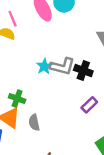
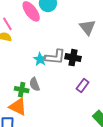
gray semicircle: (34, 122) -> (35, 84), moved

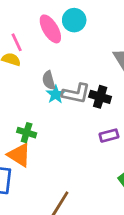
gray semicircle: (35, 84) -> (49, 80), moved
purple rectangle: (83, 85) -> (109, 136), turned 32

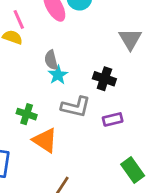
gray L-shape: (76, 93) -> (76, 107), moved
orange triangle: (19, 155) -> (45, 140), moved

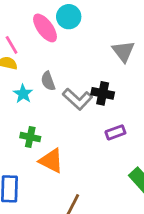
cyan star: (58, 75) -> (23, 94), moved
gray L-shape: (76, 107) -> (78, 99), moved, turned 36

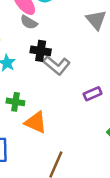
gray semicircle: (48, 81) -> (29, 22), moved, turned -36
black cross: (103, 93) -> (41, 51), moved

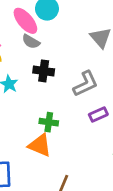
gray L-shape: (57, 65) -> (86, 84), moved, turned -64
green cross: (15, 102) -> (49, 122), moved

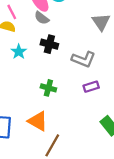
gray L-shape: (86, 84) -> (83, 59), turned 40
orange triangle: (40, 145) -> (38, 121), moved

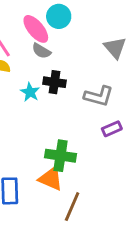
cyan star: (19, 52) -> (30, 92), moved
green cross: (48, 88) -> (61, 156), moved, size x1.5

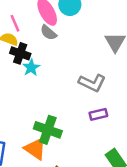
black cross: (54, 82) -> (20, 53), moved

